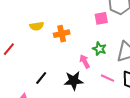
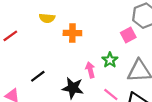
pink square: (101, 18) -> (128, 35), moved, turned -32

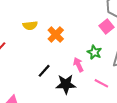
orange cross: (72, 33) -> (56, 35), turned -35
black line: (38, 76) -> (44, 71), moved

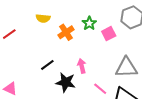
pink square: (107, 26) -> (109, 34), moved
green star: (94, 52) -> (89, 23), moved

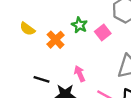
yellow semicircle: (43, 18) -> (27, 29), turned 40
black line: (47, 65) -> (42, 79), turned 64

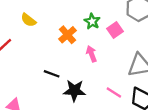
yellow semicircle: (27, 29) -> (28, 20), moved
pink arrow: (80, 74) -> (91, 54), moved

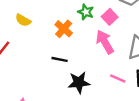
pink arrow: (91, 54) -> (105, 42), moved, size x1.5
black line: (52, 74) -> (60, 59), moved

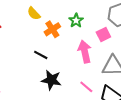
pink square: (110, 17) -> (103, 35), moved
yellow semicircle: (23, 20) -> (34, 13), moved

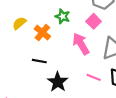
yellow semicircle: (34, 13) -> (19, 23), turned 112
black star: (51, 80) -> (58, 82), turned -30

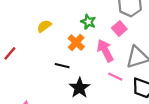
orange cross: (42, 33) -> (76, 43), moved
pink line: (94, 77) -> (115, 77), moved

